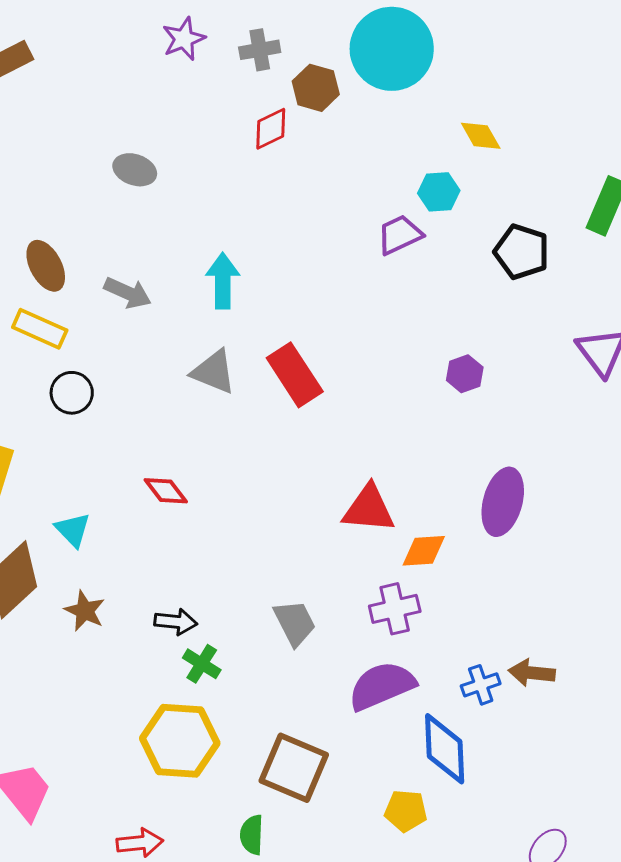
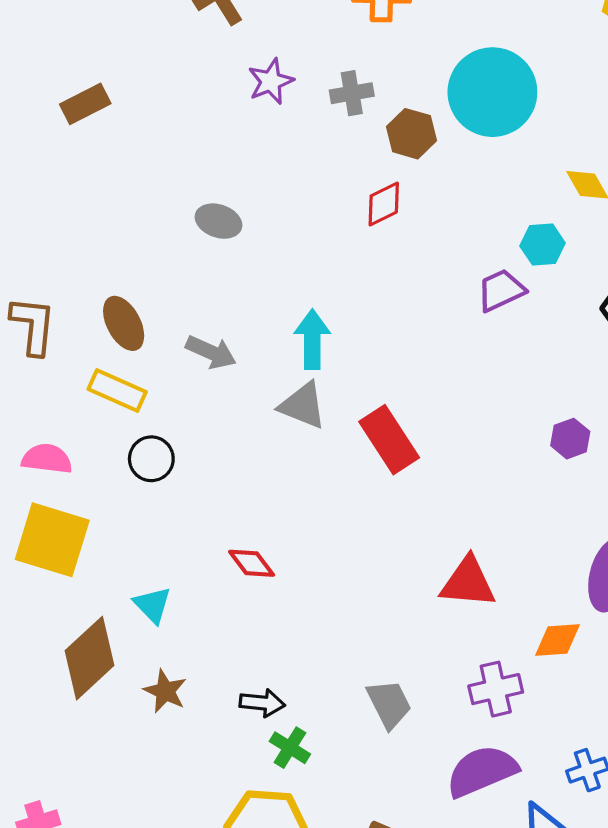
red diamond: (271, 129) -> (384, 204), moved
gray triangle: (214, 372) -> (303, 405), moved
orange diamond: (424, 551) -> (557, 640), moved

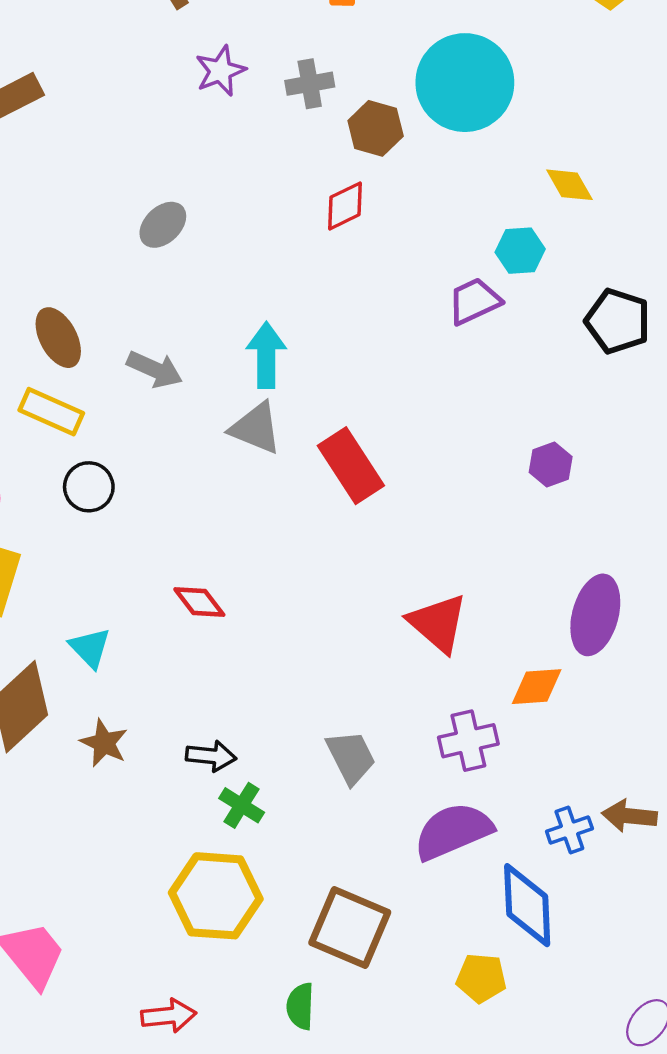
gray ellipse: (218, 221) -> (163, 225), turned -63
red triangle: (468, 582) -> (438, 623), turned 36

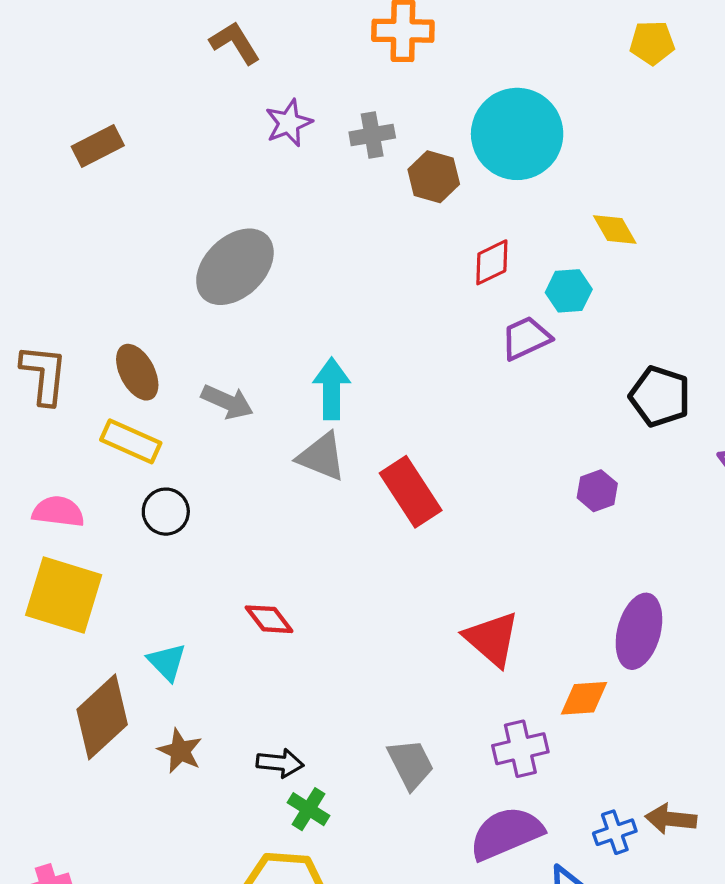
red diamond: (345, 206) -> (492, 262), moved
gray ellipse: (163, 225) -> (235, 267), size x1.8
black pentagon: (618, 321) -> (660, 396), moved

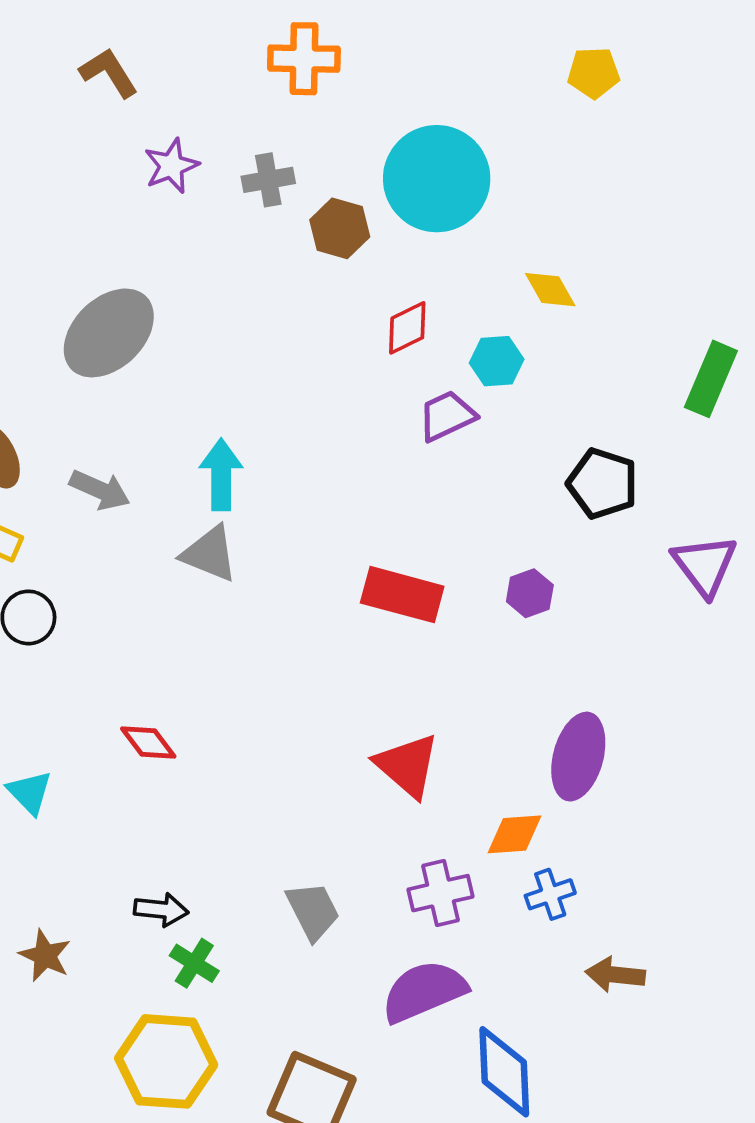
red rectangle: (411, 492) -> (402, 595), moved, turned -42
brown star: (180, 751) -> (45, 956), moved
blue cross: (615, 832) -> (550, 894), moved

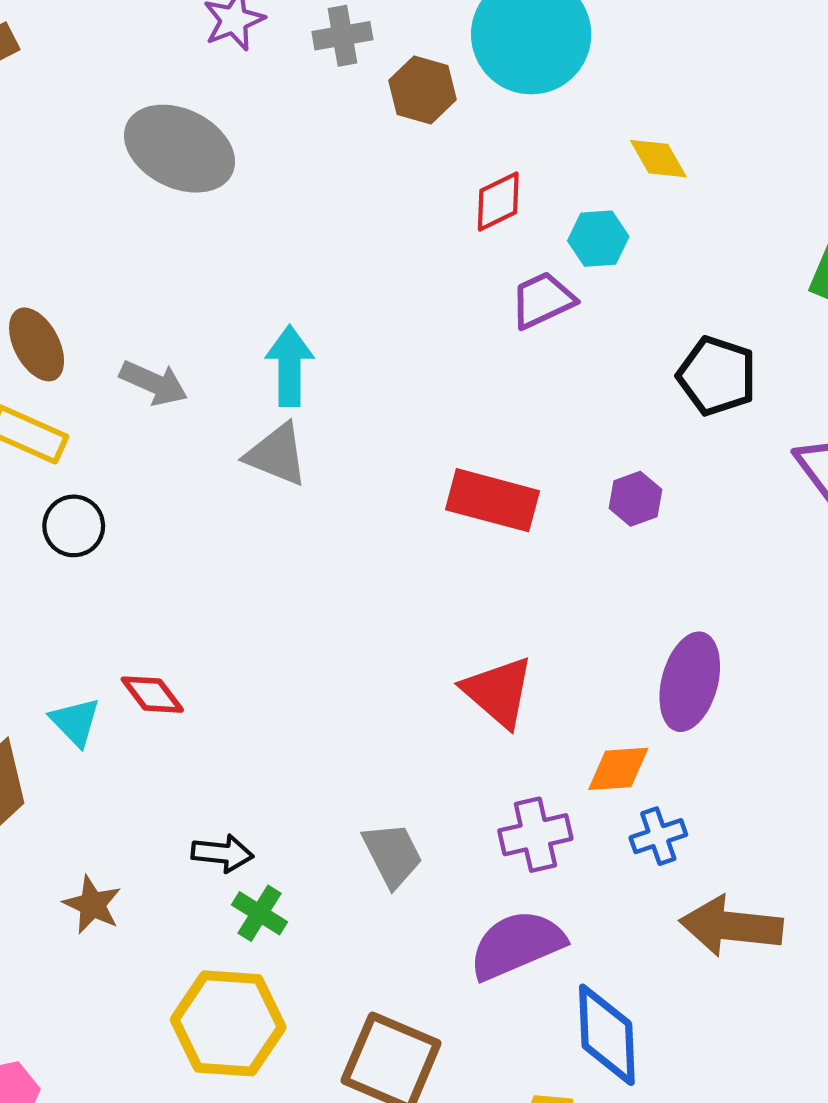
gray ellipse: (109, 333) -> (179, 149), moved, turned 70
red diamond: (148, 743) -> (152, 695), moved
brown arrow: (615, 975) -> (731, 926), size x1.5

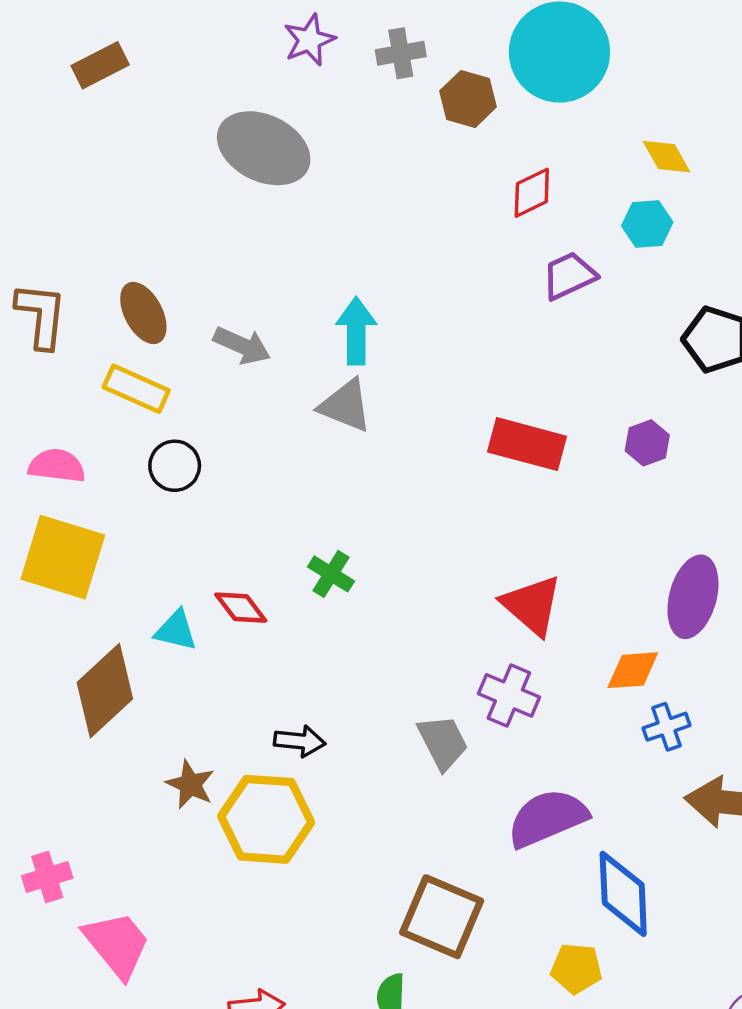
cyan hexagon: (598, 239) -> (647, 224), moved
cyan triangle: (75, 722) -> (176, 630), turned -33
purple cross: (535, 835) -> (509, 695), moved, turned 36
green cross: (260, 913) -> (331, 574), moved
yellow hexagon: (228, 1023) -> (266, 819), moved

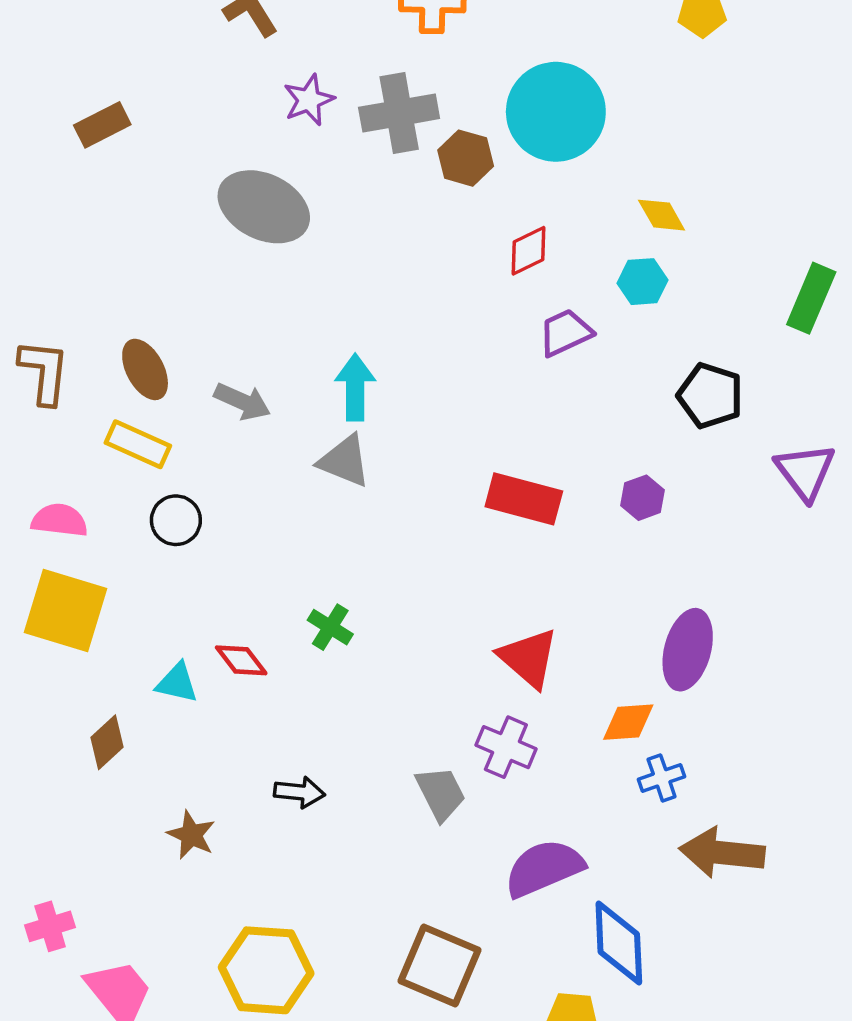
gray cross: (401, 53) -> (399, 113), size x1.6
brown diamond: (105, 691) -> (107, 742), size x0.6
yellow hexagon: (266, 819) -> (266, 970), moved

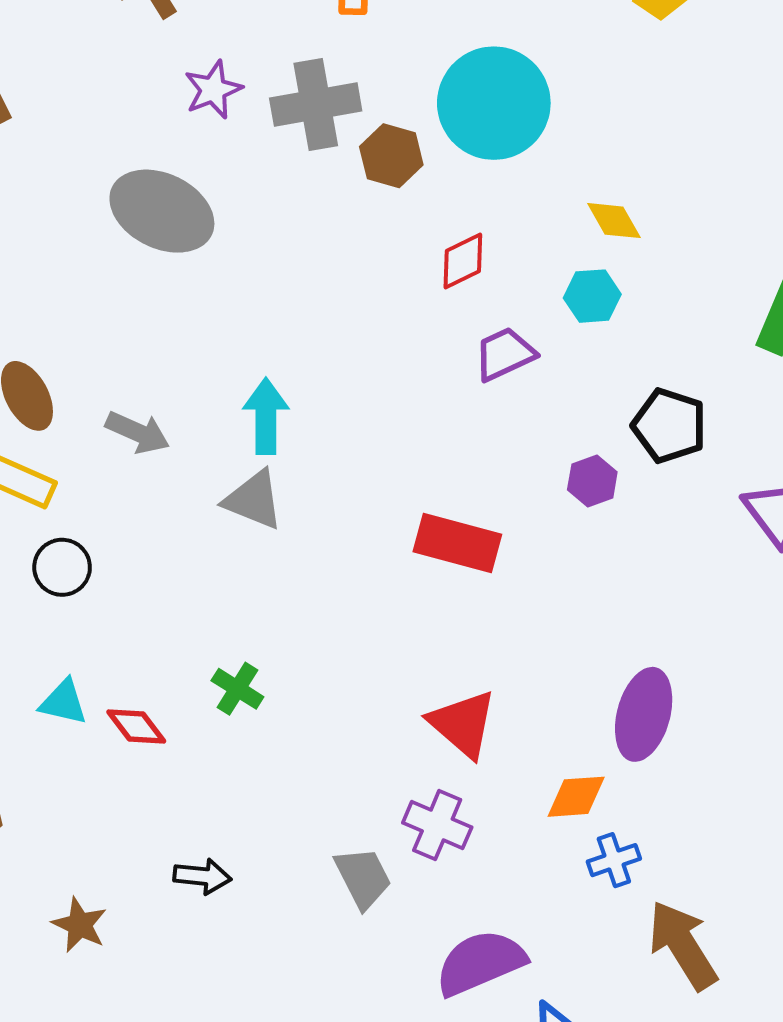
purple hexagon: (643, 498) -> (592, 481), moved
cyan triangle: (177, 683) -> (63, 702), moved
brown arrow: (722, 853) -> (683, 945), turned 52

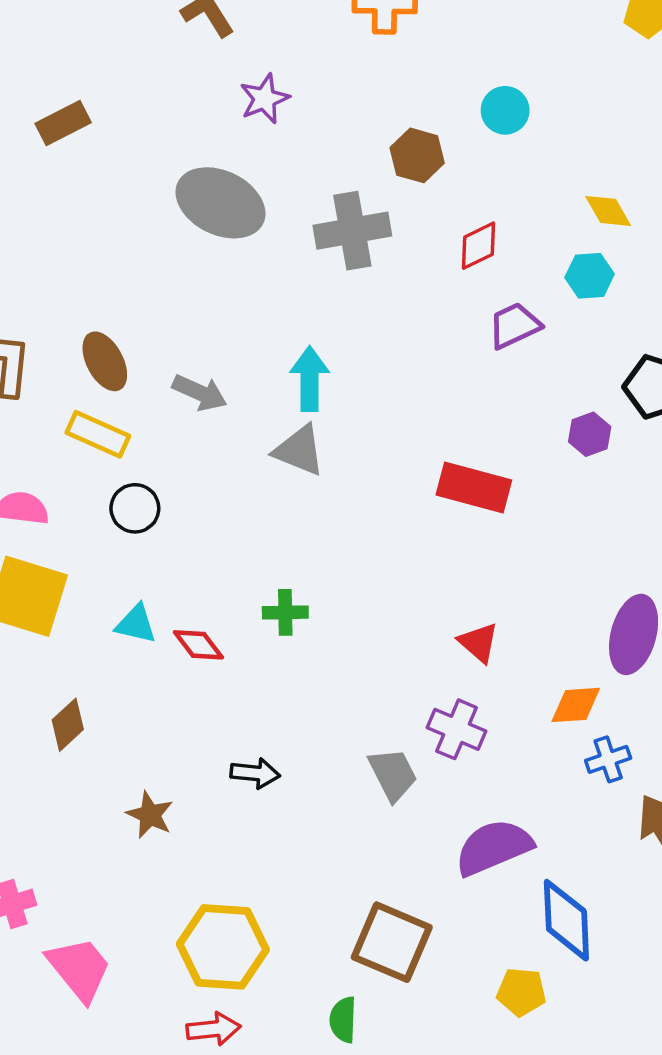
cyan circle: (494, 103) -> (505, 110), size x0.5
gray cross: (316, 104) -> (352, 231), moved
green cross: (237, 689) -> (285, 612), turned -33
red triangle: (463, 724) -> (478, 643), size x0.7

